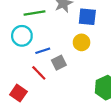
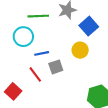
blue square: (87, 17) -> (89, 26), turned 36

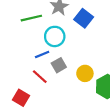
cyan circle: (23, 37) -> (55, 36), moved
yellow circle: (80, 50) -> (85, 73), moved

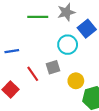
cyan circle: (55, 36) -> (68, 45), moved
blue line: (42, 55) -> (12, 51), moved

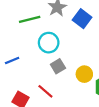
cyan circle: (68, 45) -> (49, 43), moved
red line: (33, 74) -> (45, 91), moved

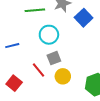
yellow circle: (84, 74) -> (63, 76), moved
red line: (45, 91) -> (39, 70), moved

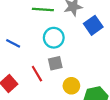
blue line: (12, 46) -> (13, 43), turned 32
yellow circle: (63, 76) -> (71, 86), moved

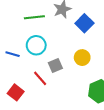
cyan circle: (54, 38) -> (36, 45), moved
yellow circle: (71, 86) -> (82, 58), moved

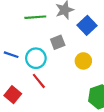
cyan circle: (36, 45) -> (36, 58), moved
gray square: (55, 66) -> (58, 42), moved

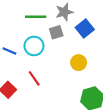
gray square: (58, 42) -> (56, 32), moved
cyan circle: (36, 58) -> (34, 46), moved

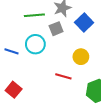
red line: (34, 78) -> (63, 76), moved, turned -35

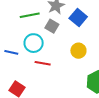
gray square: (56, 29) -> (52, 26), turned -32
red line: (63, 76) -> (43, 63), moved

